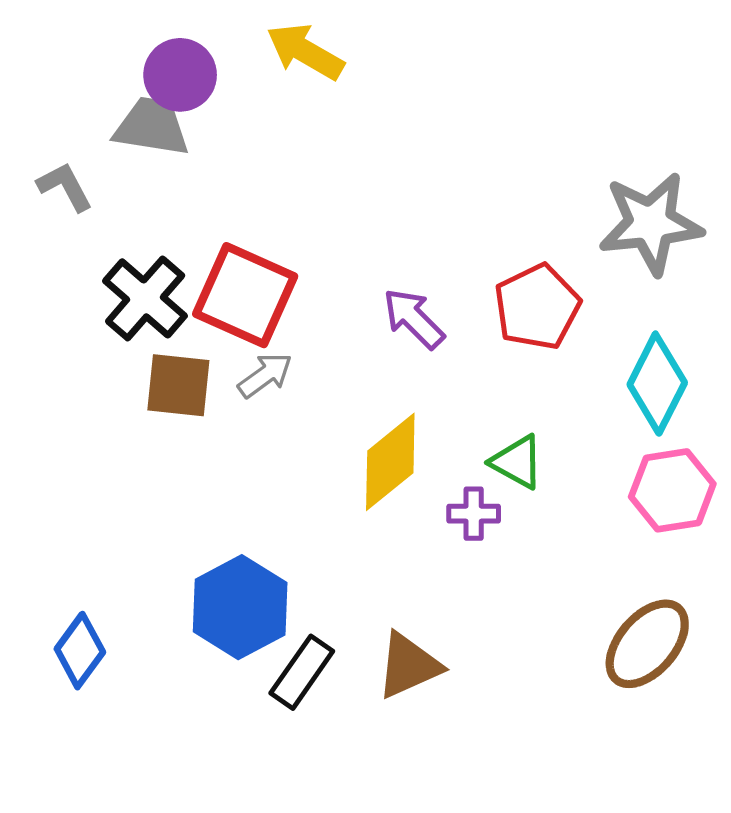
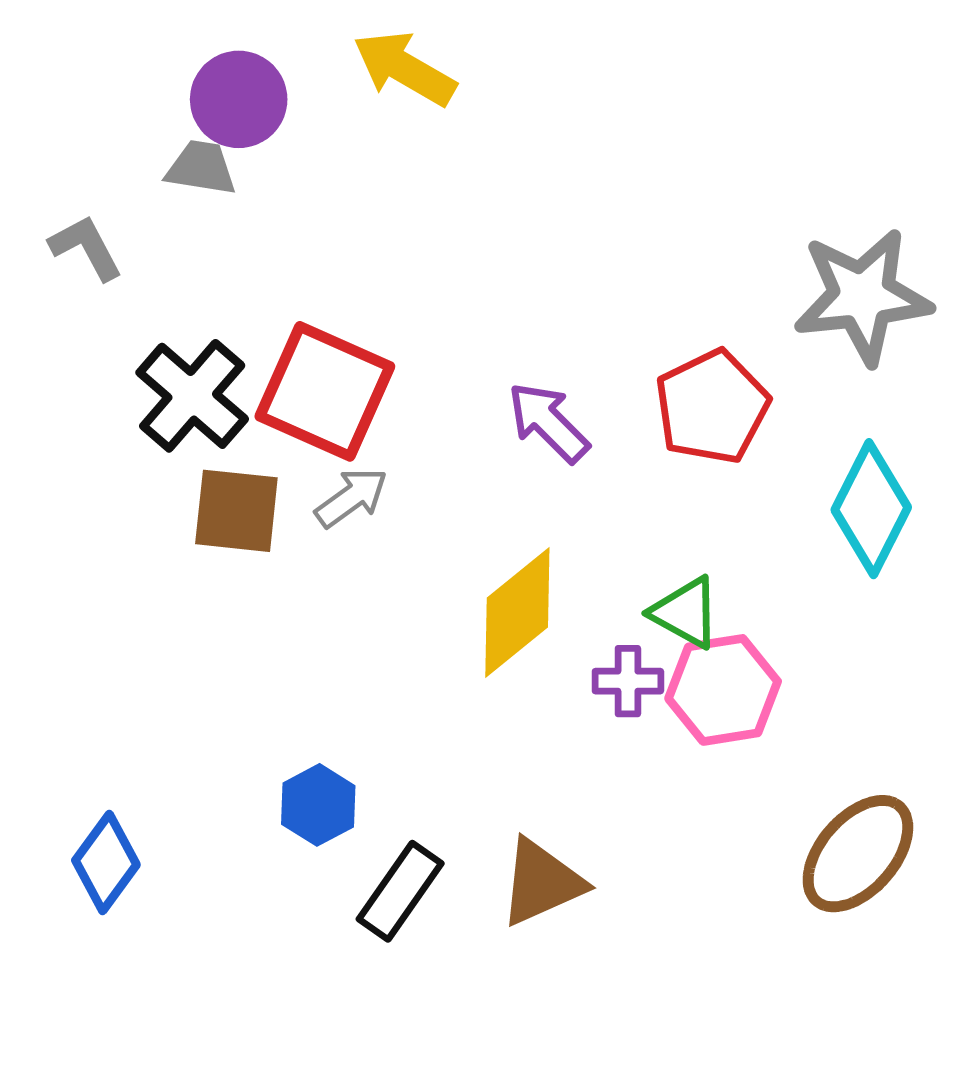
gray trapezoid: (152, 127) -> (201, 168), size x0.7
pink hexagon: (672, 490) -> (723, 690), moved
blue hexagon: (240, 607) -> (318, 805), size x0.6

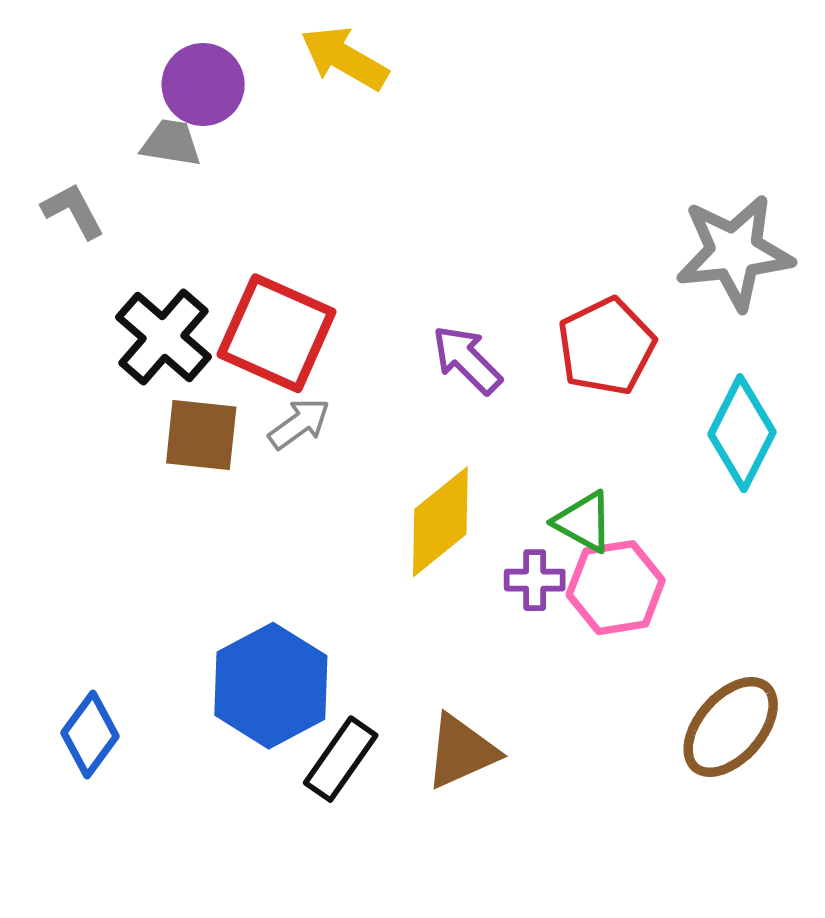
blue hexagon: (318, 805) -> (271, 686), size x1.8

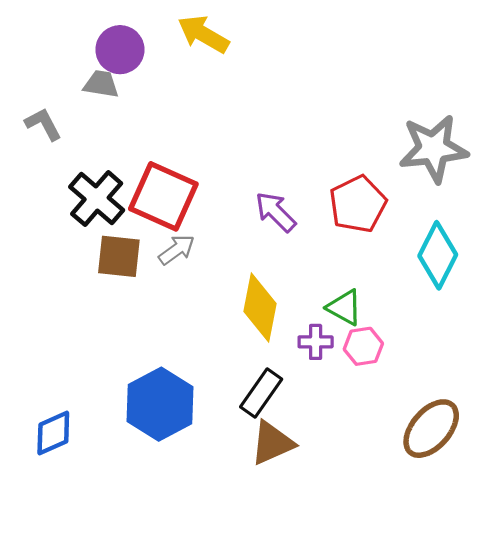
yellow diamond: (440, 522) -> (260, 307), turned -40
pink hexagon: (616, 588) -> (363, 346), size x0.7
blue diamond: (90, 735) -> (53, 433), turned 30
black rectangle: (341, 759) -> (261, 393), moved

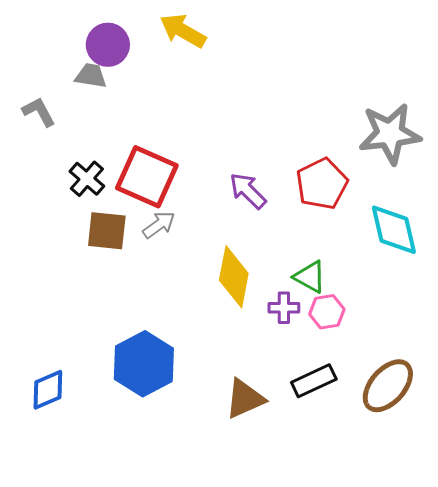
black cross: (97, 199) -> (87, 179), size x0.7
cyan diamond: (438, 255) -> (394, 230), turned -40
black rectangle: (261, 393) -> (314, 381), moved, turned 30

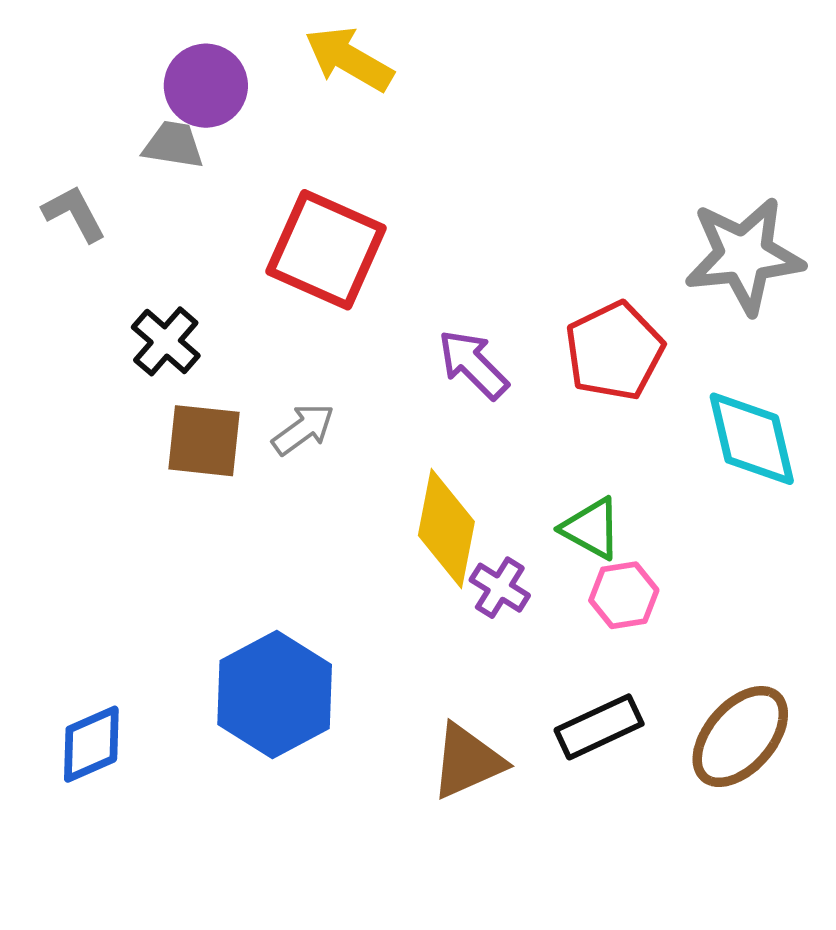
red square: (147, 177) -> (326, 250), moved
purple cross: (284, 308) -> (500, 588), moved, turned 32

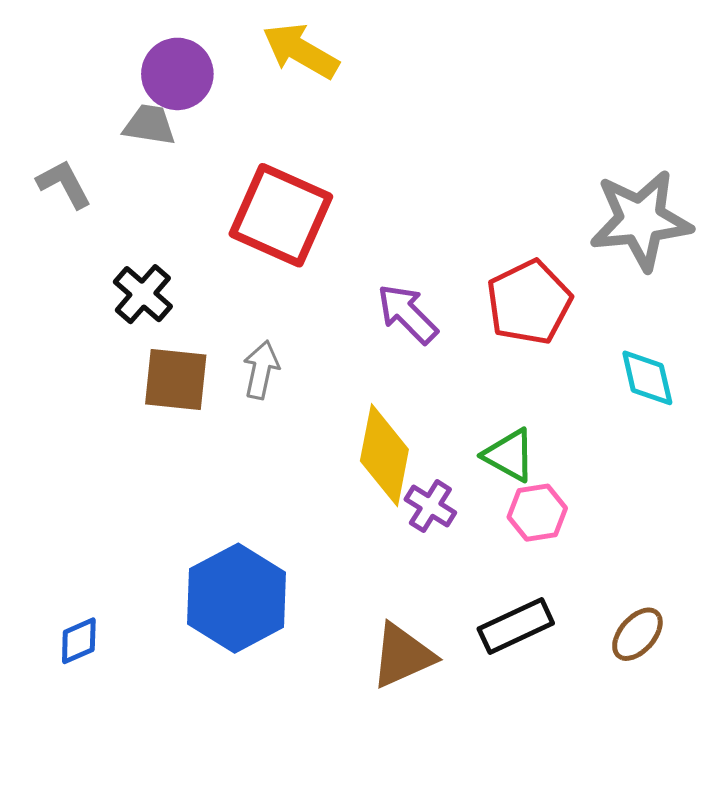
gray arrow: (303, 429) -> (261, 370), turned -42
cyan diamond: (752, 439) -> (647, 378), size x0.7
brown ellipse: (740, 737) -> (637, 634), size x0.6
blue diamond: (91, 744) -> (79, 641), size x0.7

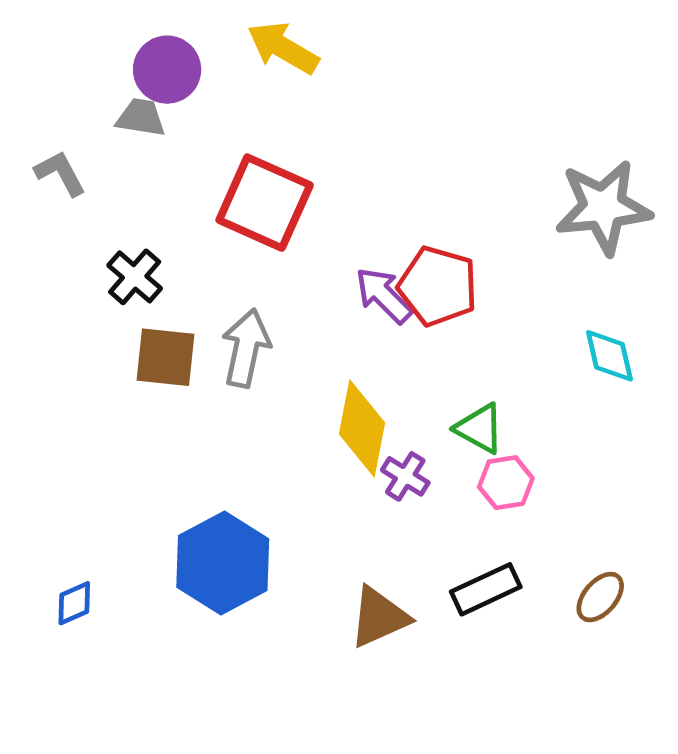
red pentagon: (529, 302) -> (438, 286), moved, turned -30
gray arrow: (261, 370) -> (246, 348), size x1.4

